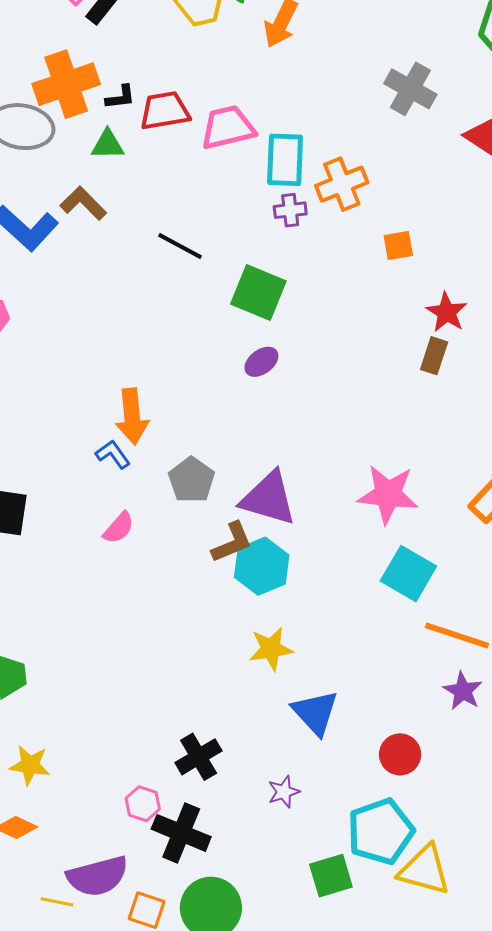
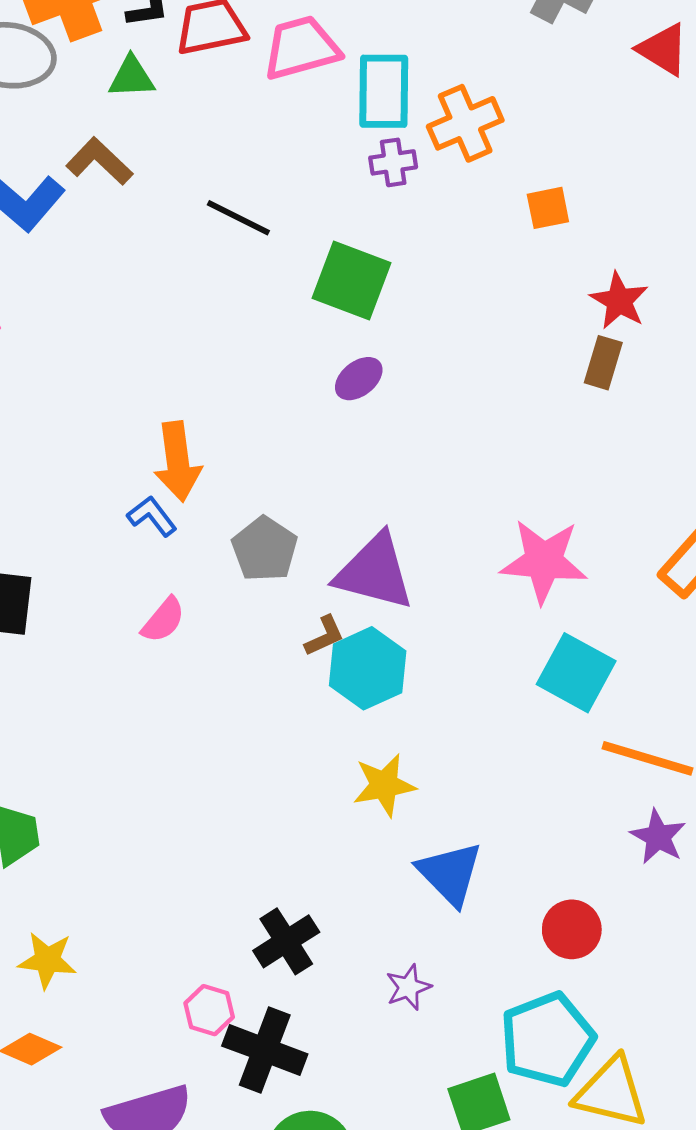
brown L-shape: (232, 542) -> (325, 636), size x0.7

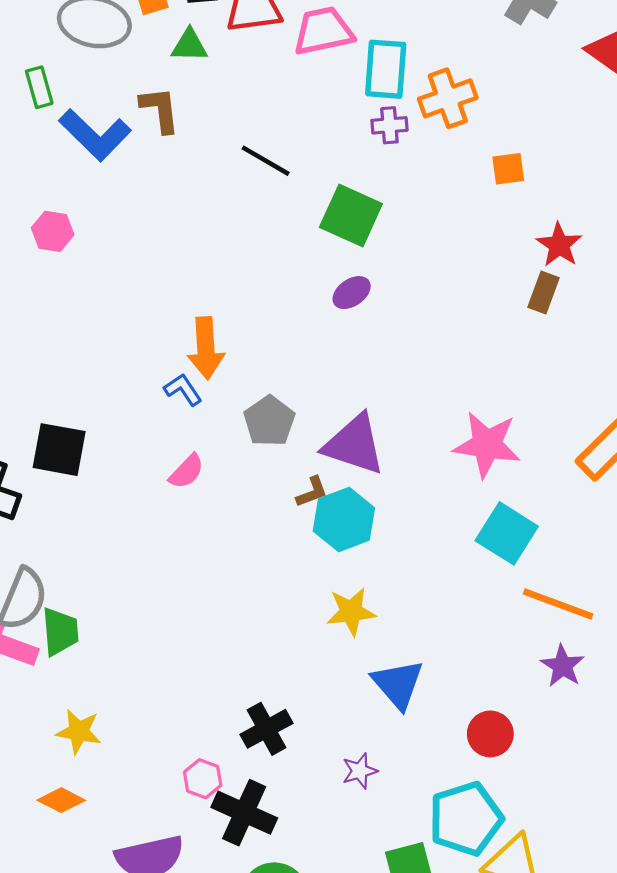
brown L-shape: (99, 161) -> (160, 110), turned 36

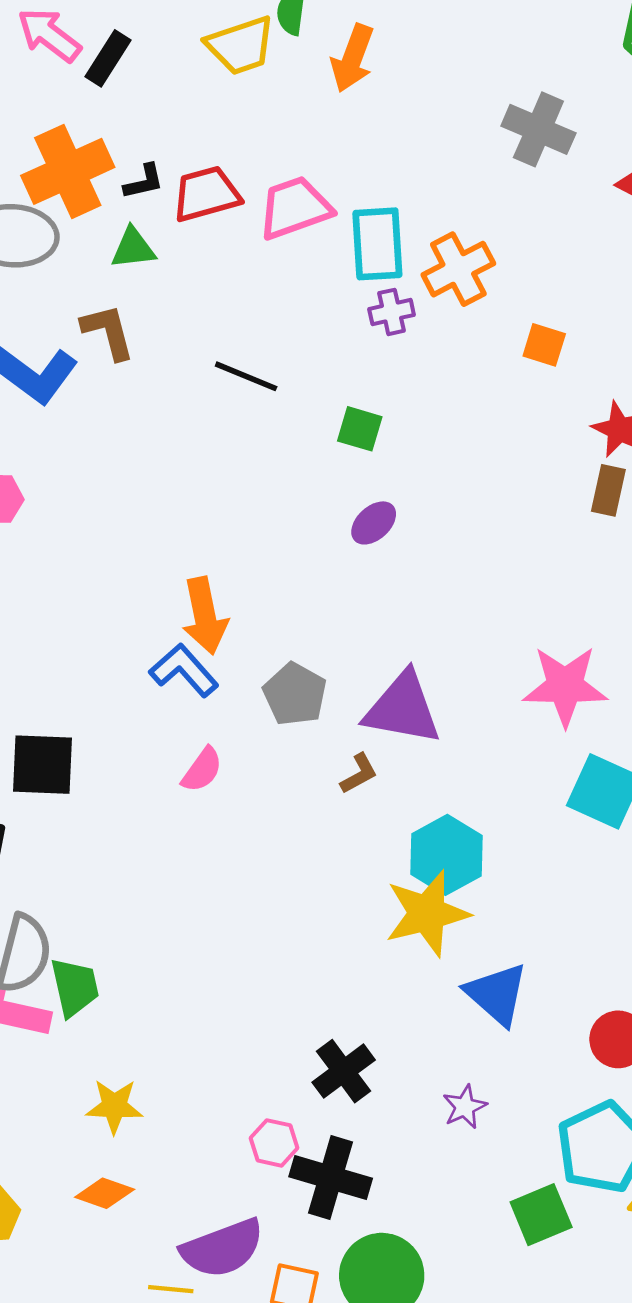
orange square: (508, 169) -> (544, 345), turned 33
green square: (351, 215) -> (360, 429), size x0.6
blue L-shape: (183, 390) -> (184, 670), size x1.4
cyan hexagon: (344, 519) -> (446, 855), moved
yellow star: (351, 612) -> (427, 913), size x1.4

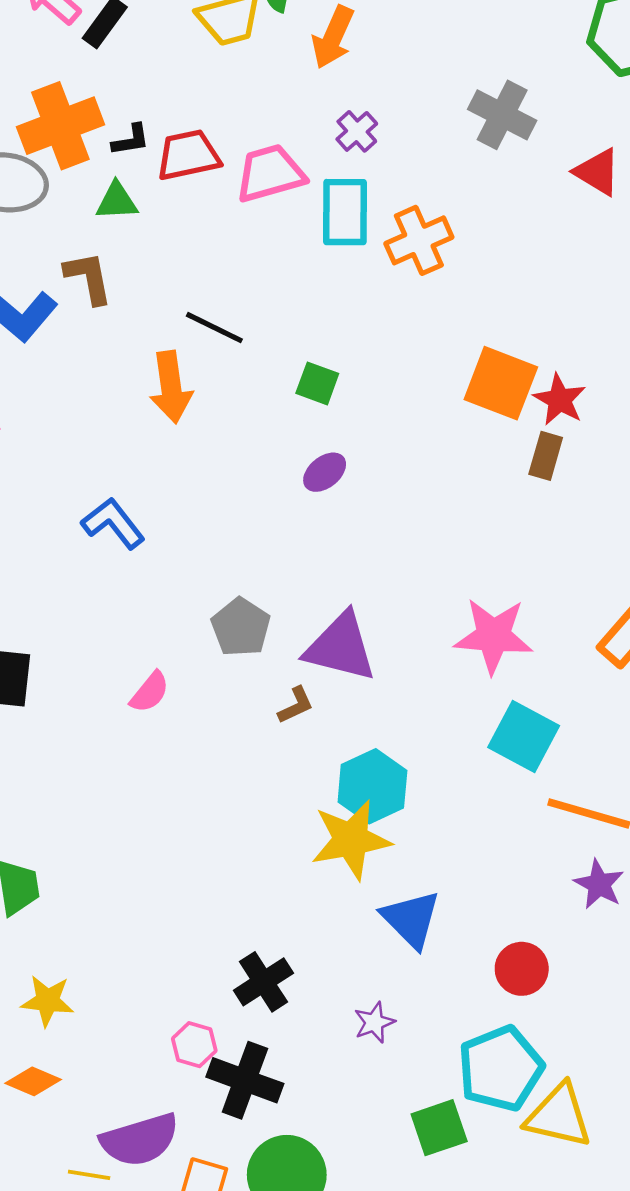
purple cross: (392, 312) -> (357, 131), moved, turned -33
orange square: (544, 345) -> (501, 383), moved, size x1.8
orange arrow: (205, 616) -> (171, 387), moved
blue L-shape: (184, 670) -> (113, 523), moved

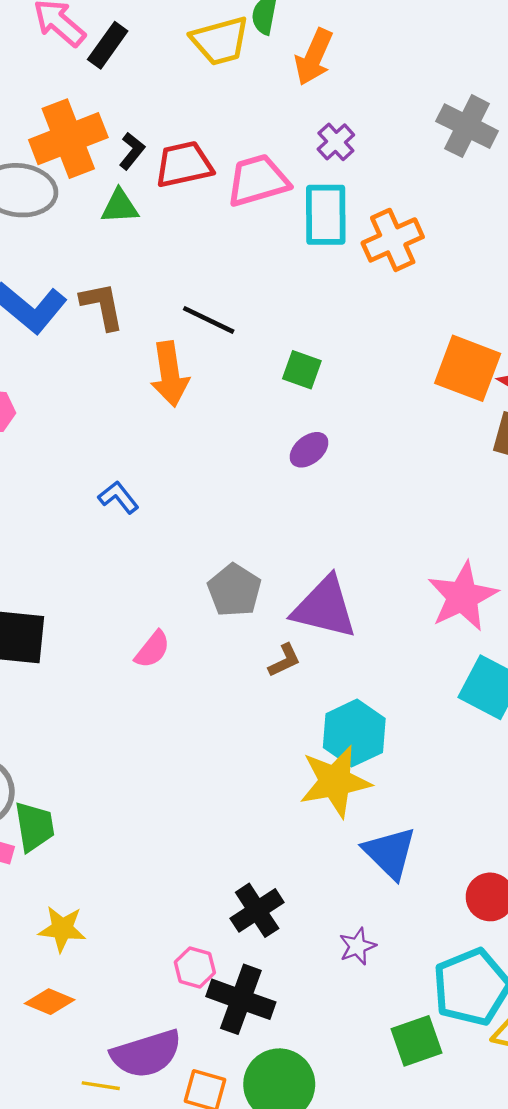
black L-shape: (131, 140) -> (132, 151), turned -42
brown L-shape: (88, 278) -> (102, 306), moved
blue L-shape: (113, 523) -> (118, 497), size x0.7
pink star: (493, 636) -> (462, 596), turned -30

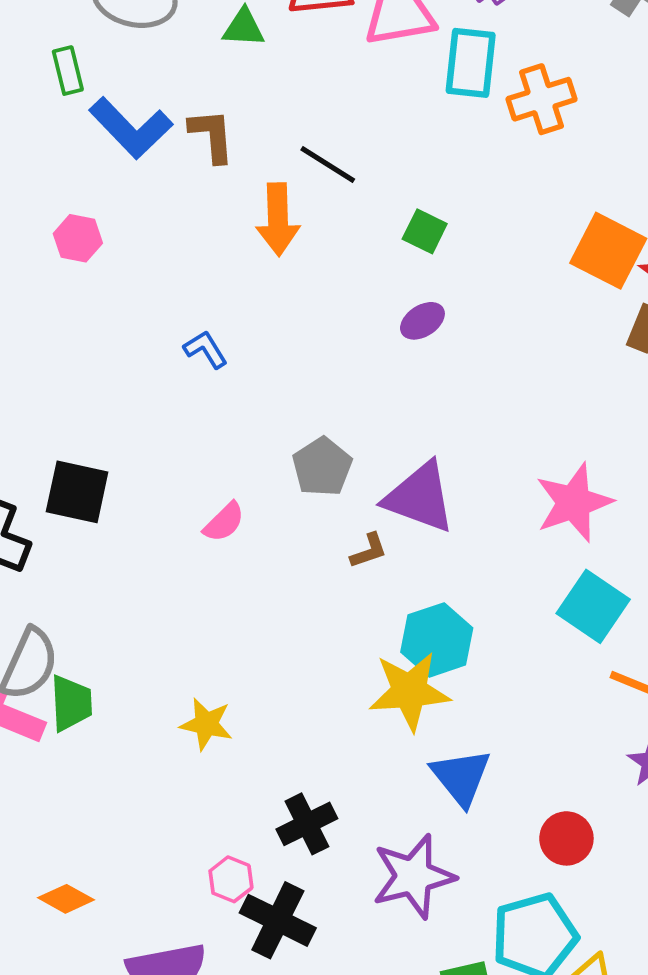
yellow star: (62, 929) -> (206, 724), moved
purple star: (357, 946) -> (413, 876), size x2.0

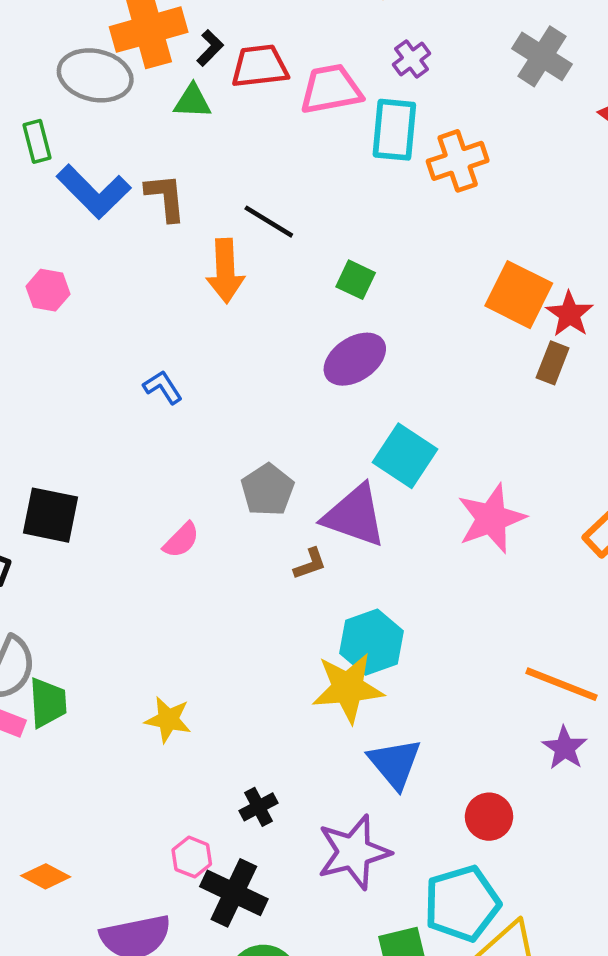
purple ellipse: (422, 321) -> (355, 359), size x1.6
cyan square: (593, 606) -> (405, 456), moved
black cross: (307, 824) -> (259, 807), size x0.7

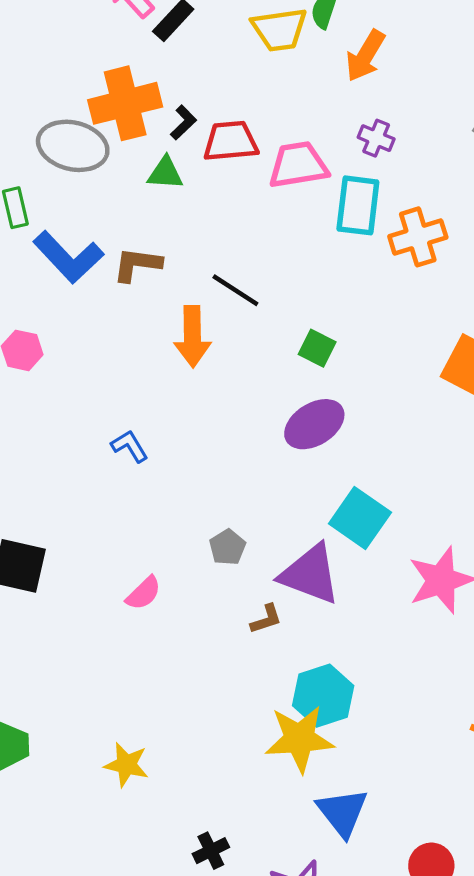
purple cross: (412, 59) -> (376, 138), turned -32
brown L-shape: (166, 197) -> (137, 264), turned -78
gray pentagon: (268, 490) -> (227, 547), size x0.7

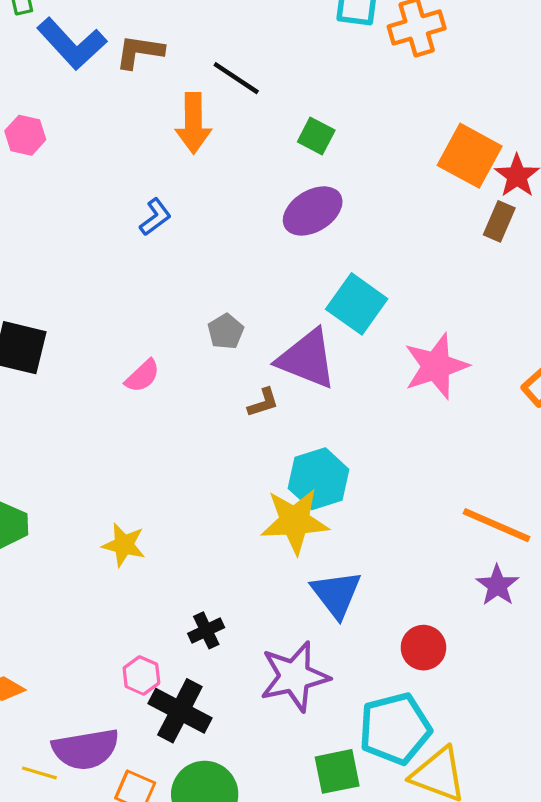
blue L-shape: (130, 446) -> (155, 217), moved, turned 84

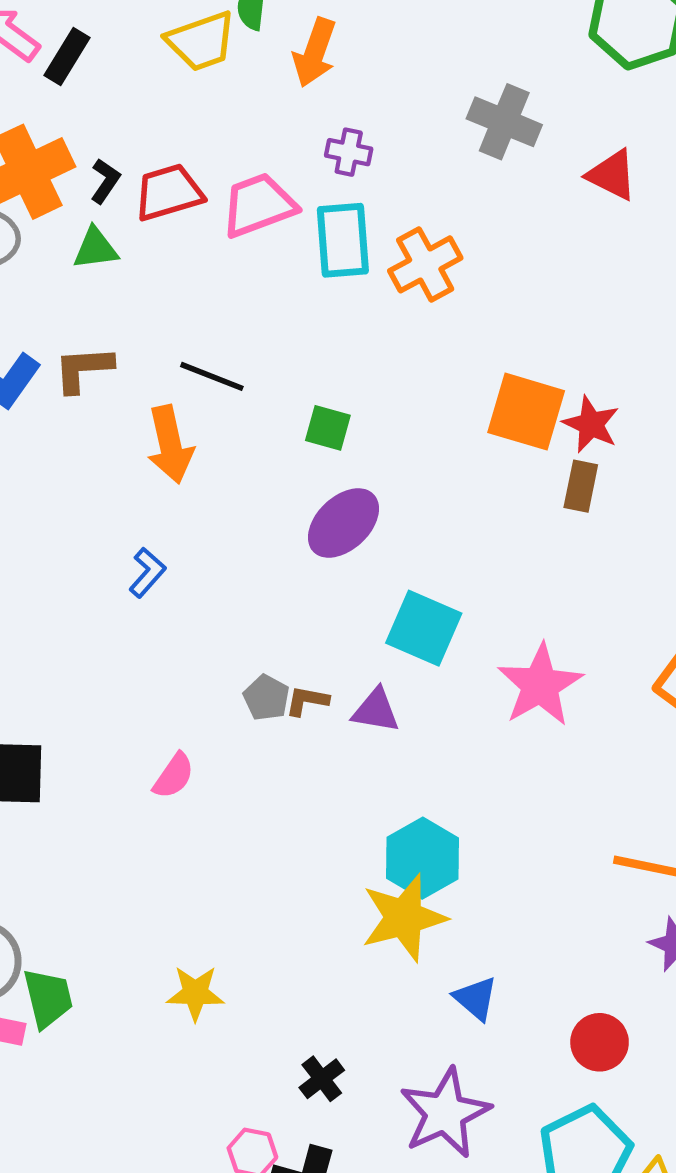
purple triangle: (307, 359) -> (376, 710), size x0.6
brown L-shape: (263, 403) -> (307, 701), moved, turned -140
blue triangle: (336, 594) -> (476, 998), size x0.7

